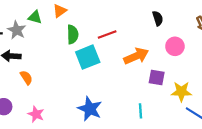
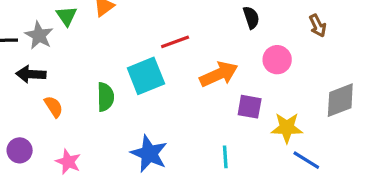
green triangle: (35, 17) -> (67, 16), turned 40
green semicircle: (73, 34) -> (105, 97), moved

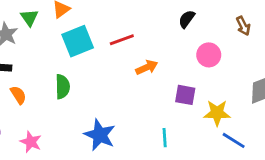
black semicircle: (251, 18) -> (187, 19), turned -126
orange arrow: (219, 74) -> (147, 67), moved, size x0.7
cyan square: (146, 76) -> (78, 41), moved

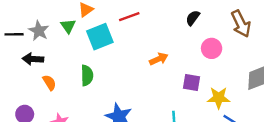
green triangle: (29, 18) -> (68, 26), moved
brown arrow: (243, 26) -> (241, 24), size x1.6
red line: (122, 40) -> (129, 17), moved

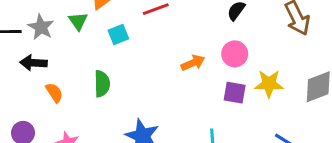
cyan square: (100, 37) -> (118, 35), size x0.6
pink circle: (212, 48) -> (235, 54), moved
yellow star: (219, 98) -> (269, 84), moved

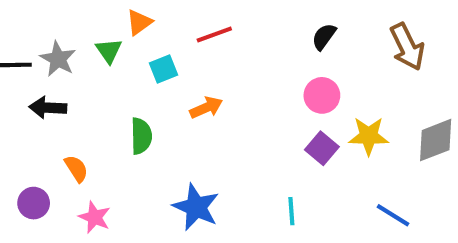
orange arrow: (193, 63) -> (206, 108), moved
orange semicircle: (54, 93) -> (76, 169), moved
purple square: (235, 93) -> (322, 148), turned 30

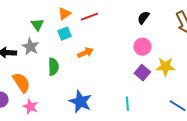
orange triangle: (139, 22) -> (64, 14), moved
gray star: (58, 59) -> (30, 47), moved
orange semicircle: (76, 169) -> (21, 83), size x1.5

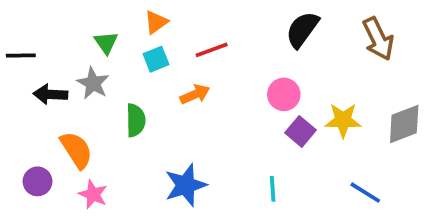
red line: (89, 17) -> (212, 50), moved
black semicircle: (143, 18) -> (302, 30), size x1.5
pink circle: (142, 47) -> (284, 94), moved
blue star: (80, 102) -> (186, 185), turned 30

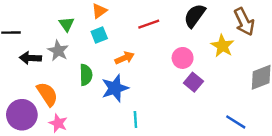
red line: (212, 50) -> (149, 24), moved
yellow star: (343, 120) -> (222, 46), moved, turned 30
purple circle: (37, 181) -> (22, 115), size x1.6
blue star: (186, 185) -> (115, 88), moved
cyan line: (273, 189) -> (135, 120), moved

